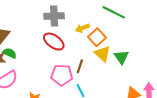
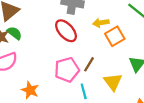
yellow triangle: (103, 54) -> (113, 82), moved
pink pentagon: (62, 75) -> (67, 70), turned -30

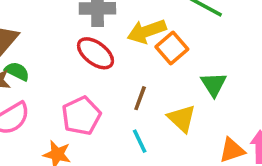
yellow arrow: (101, 23) -> (147, 31), size x1.5
pink pentagon: (67, 70) -> (81, 116), moved

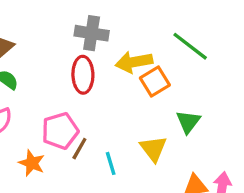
red ellipse: (95, 53) -> (83, 75), turned 42
brown line: (140, 98) -> (79, 149), moved

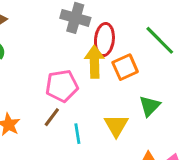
yellow arrow: (134, 62) -> (95, 62), moved, turned 92
red ellipse: (83, 75) -> (104, 40), moved
pink pentagon: (60, 131) -> (62, 86), moved

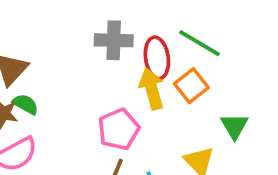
green line: (160, 40) -> (200, 43), moved

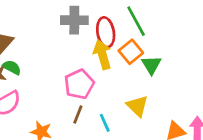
green line: (200, 43) -> (136, 21), turned 32
green triangle: (234, 126) -> (151, 65), moved

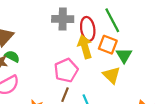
orange square: (131, 52) -> (108, 45), turned -30
yellow triangle: (137, 106) -> (112, 75), moved

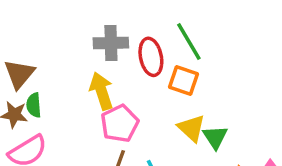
yellow arrow: (85, 47) -> (101, 91), moved
green triangle: (124, 55) -> (215, 137), moved
green semicircle: (12, 56) -> (34, 105), turned -120

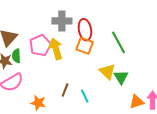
green line: (189, 42) -> (118, 42), moved
orange square: (184, 80) -> (85, 46), moved
pink pentagon: (120, 123) -> (40, 45), moved

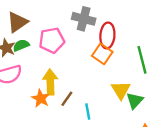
yellow arrow: (56, 49) -> (50, 82), moved
green semicircle: (16, 56) -> (21, 45), turned 56
orange star: (38, 103) -> (41, 98), moved

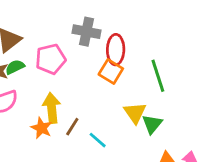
cyan line: (88, 111) -> (98, 140), turned -35

